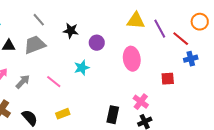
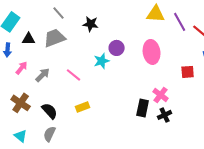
purple circle: (97, 43) -> (117, 48), moved
black rectangle: (113, 115) -> (143, 108), moved

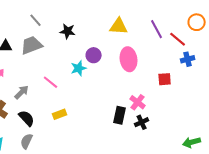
yellow triangle: (156, 14) -> (119, 26), moved
gray arrow: (43, 75) -> (22, 92), moved

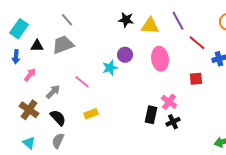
purple line: (157, 29) -> (178, 21), moved
black star: (68, 31) -> (126, 20), moved
red line: (178, 39) -> (197, 43), moved

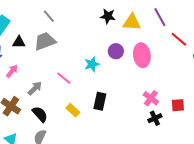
purple circle: (125, 55) -> (116, 51), moved
red square: (196, 79) -> (178, 105), moved
yellow rectangle: (91, 114) -> (73, 110), turned 64
black rectangle: (151, 115) -> (100, 101), moved

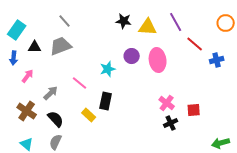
black rectangle: (100, 101) -> (106, 101), moved

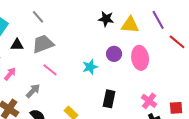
gray line: (65, 21) -> (38, 17), moved
pink line: (80, 83) -> (50, 70), moved
black rectangle: (106, 101) -> (109, 99), moved

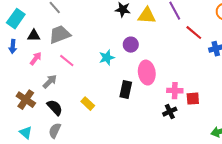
pink ellipse: (140, 58) -> (147, 73), moved
pink arrow: (10, 74) -> (36, 59), moved
pink cross: (149, 101) -> (175, 91), moved, turned -35

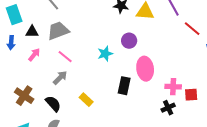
cyan rectangle: (16, 19) -> (14, 15), turned -54
gray arrow: (50, 82) -> (60, 78), moved

